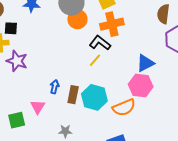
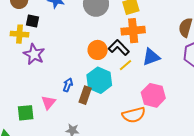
orange circle: (77, 19) -> (98, 50), moved
yellow line: (95, 60) -> (125, 65), moved
blue triangle: (145, 63) -> (151, 57), moved
cyan hexagon: (94, 97) -> (99, 80), moved

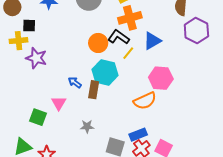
blue arrow: (68, 85) -> (75, 82), turned -64
green square: (26, 113) -> (38, 117), turned 36

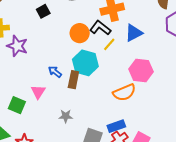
black square: (29, 26) -> (43, 11), moved, turned -32

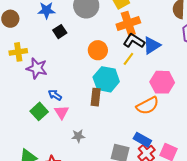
black L-shape: (100, 28) -> (134, 41), moved
blue arrow: (55, 72) -> (55, 95), moved
green square: (17, 105) -> (39, 111), moved, turned 30
gray star: (66, 116) -> (78, 136), moved
blue rectangle: (116, 126) -> (142, 140), turned 54

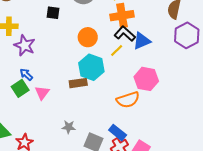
black square: (60, 32) -> (53, 13), turned 32
blue arrow: (55, 95) -> (26, 74), moved
brown rectangle: (96, 97) -> (78, 83), turned 66
gray star: (78, 136) -> (69, 127), moved

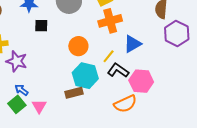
black L-shape: (125, 34) -> (118, 70), moved

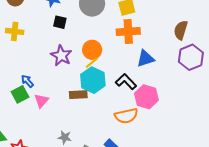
yellow line: (109, 56) -> (92, 63), moved
purple star: (17, 61) -> (61, 56), moved

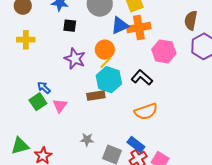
blue triangle: (145, 59) -> (120, 26), moved
pink hexagon: (146, 97) -> (164, 51), moved

